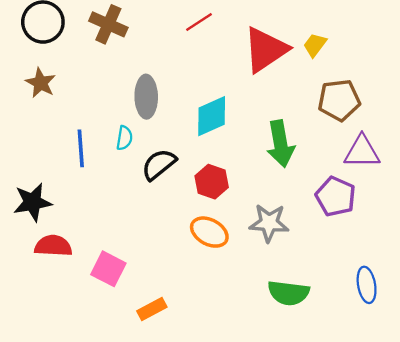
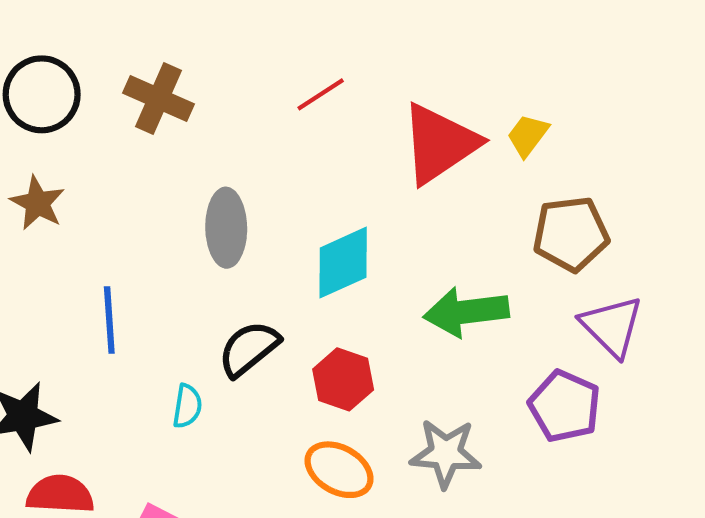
cyan semicircle: (124, 138) -> (187, 406), moved
green arrow: (280, 144) -> (466, 312), turned 93
purple triangle: (362, 152) -> (612, 326), turned 45

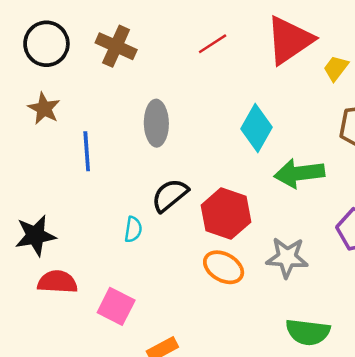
red triangle: (440, 144) -> (289, 40), moved
cyan diamond: (343, 263) -> (257, 128), moved, turned -36
blue line: (109, 320) -> (87, 151), moved
red hexagon: (343, 379) -> (226, 214), size x1.4

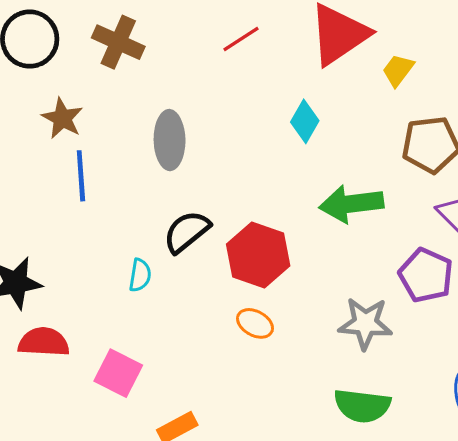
brown star: (44, 108) -> (62, 118), moved
cyan diamond: (257, 128) -> (305, 121), moved, size x0.7
gray star: (287, 258) -> (365, 323), moved
orange ellipse: (224, 267) -> (255, 323), size x0.7

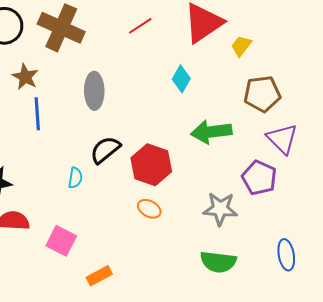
brown cross: (118, 42) -> (61, 28), size x1.4

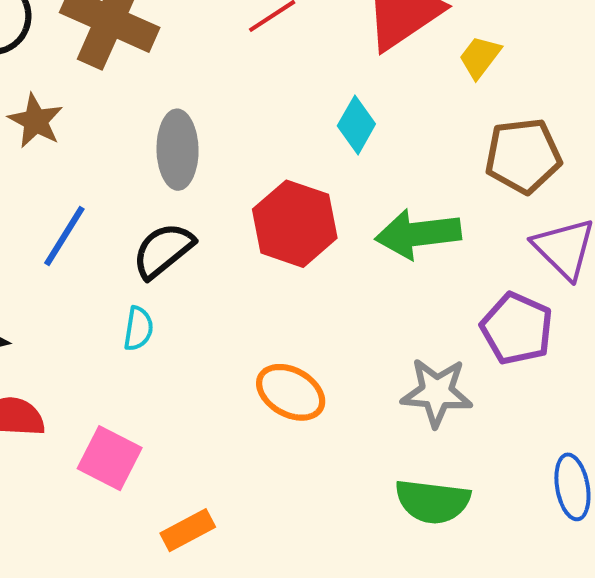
blue line: (37, 114) -> (64, 236), moved, turned 36
black semicircle: (105, 150) -> (163, 250), moved
red hexagon: (151, 165) -> (295, 224), moved
orange ellipse: (149, 209) -> (291, 392), size x1.4

